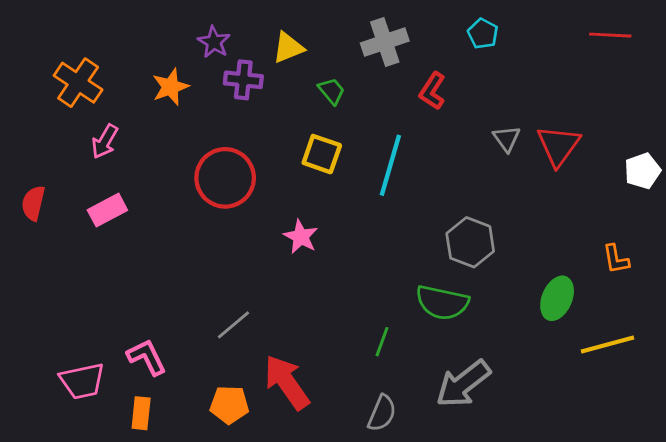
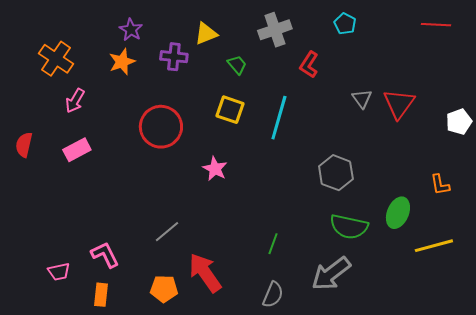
purple star: (214, 42) -> (131, 30), moved
green semicircle: (442, 303) -> (349, 227), moved
pink trapezoid: (82, 381) -> (59, 272), size x0.7

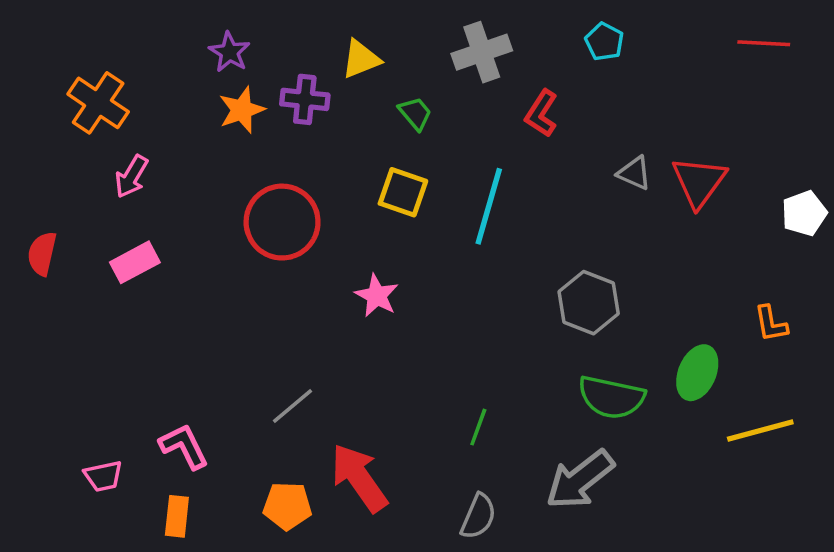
orange star: (122, 62) -> (242, 110), moved
gray triangle: (362, 99) -> (634, 173), turned -30

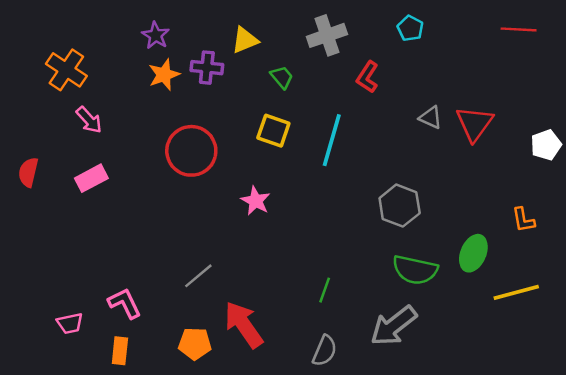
pink arrow: (131, 176) -> (89, 120), turned -72

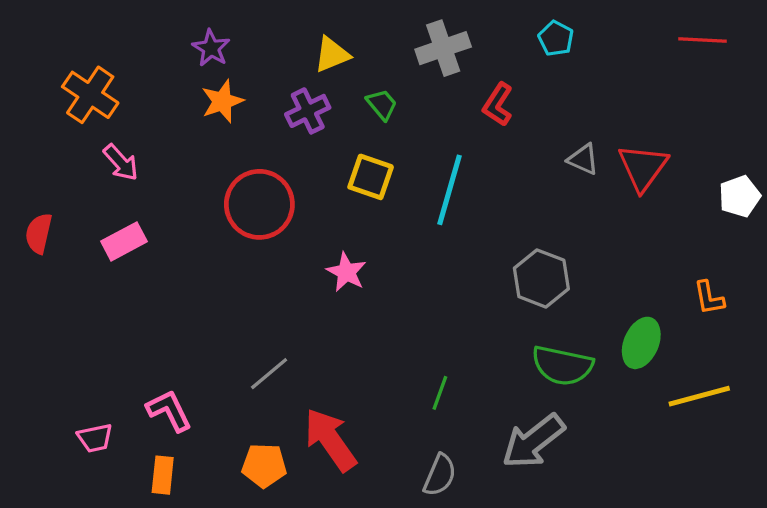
purple cross: (207, 68) -> (308, 111), moved, turned -32

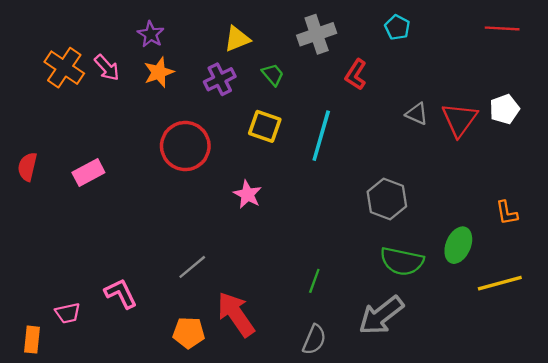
pink arrow: (121, 162) -> (107, 68), moved
white pentagon: (740, 196) -> (504, 109), moved
orange rectangle: (163, 475) -> (32, 340), moved

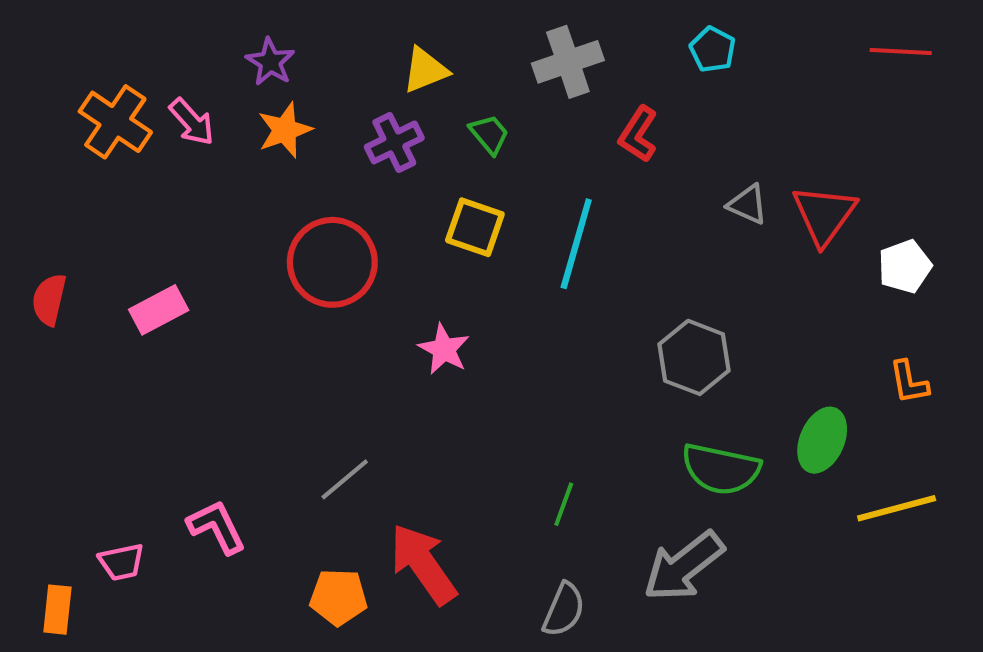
white pentagon: (504, 109) -> (905, 266), moved

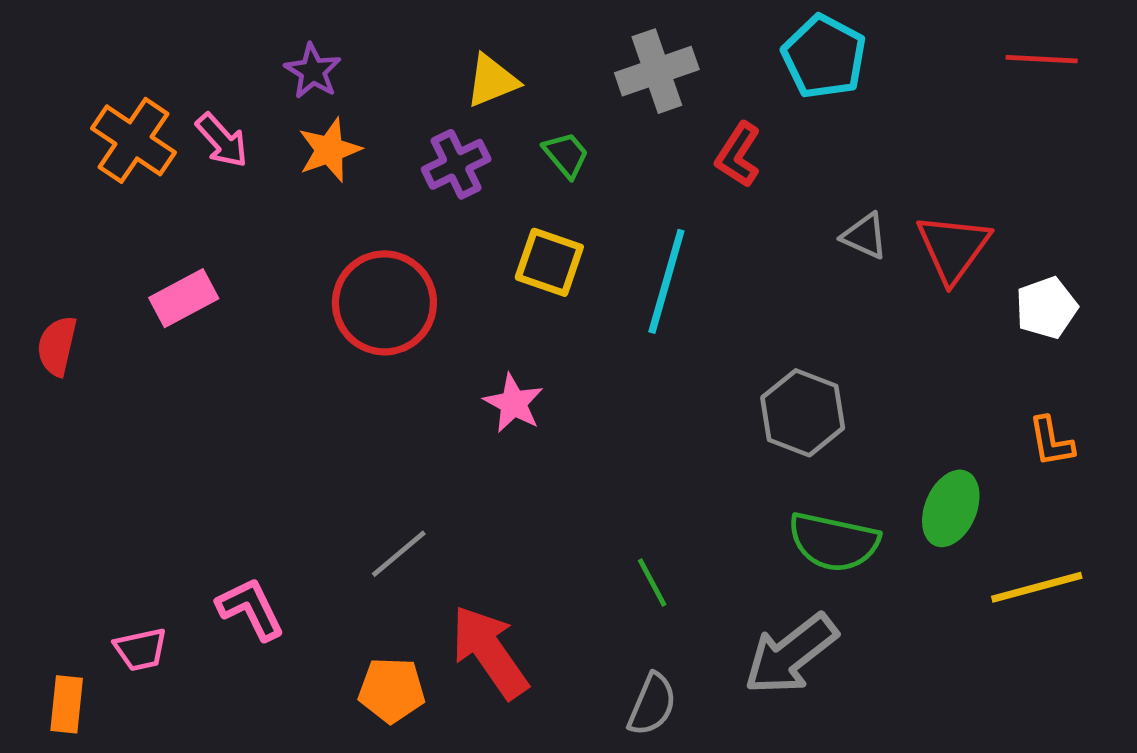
cyan pentagon: (713, 49) -> (824, 57), size x1.6
pink rectangle: (159, 310) -> (184, 298), moved
green line: (564, 504) -> (652, 582), turned -48

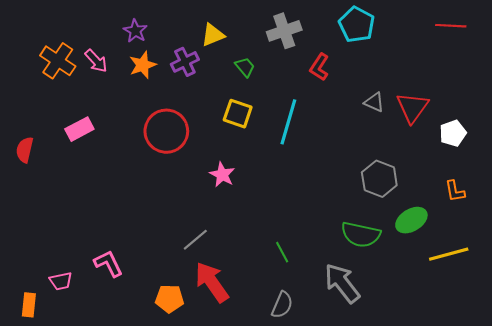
purple cross: (456, 164) -> (185, 62), moved
gray hexagon: (803, 413) -> (379, 179), moved
green ellipse: (951, 508) -> (411, 220), turned 36
gray line: (399, 554) -> (195, 240), moved
gray arrow: (791, 654) -> (342, 283), turned 90

